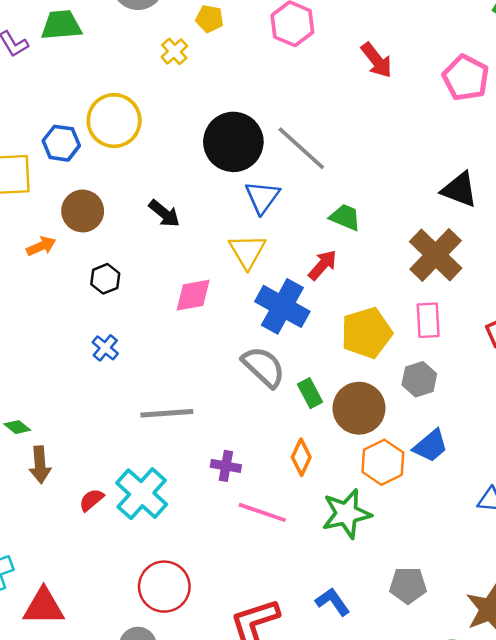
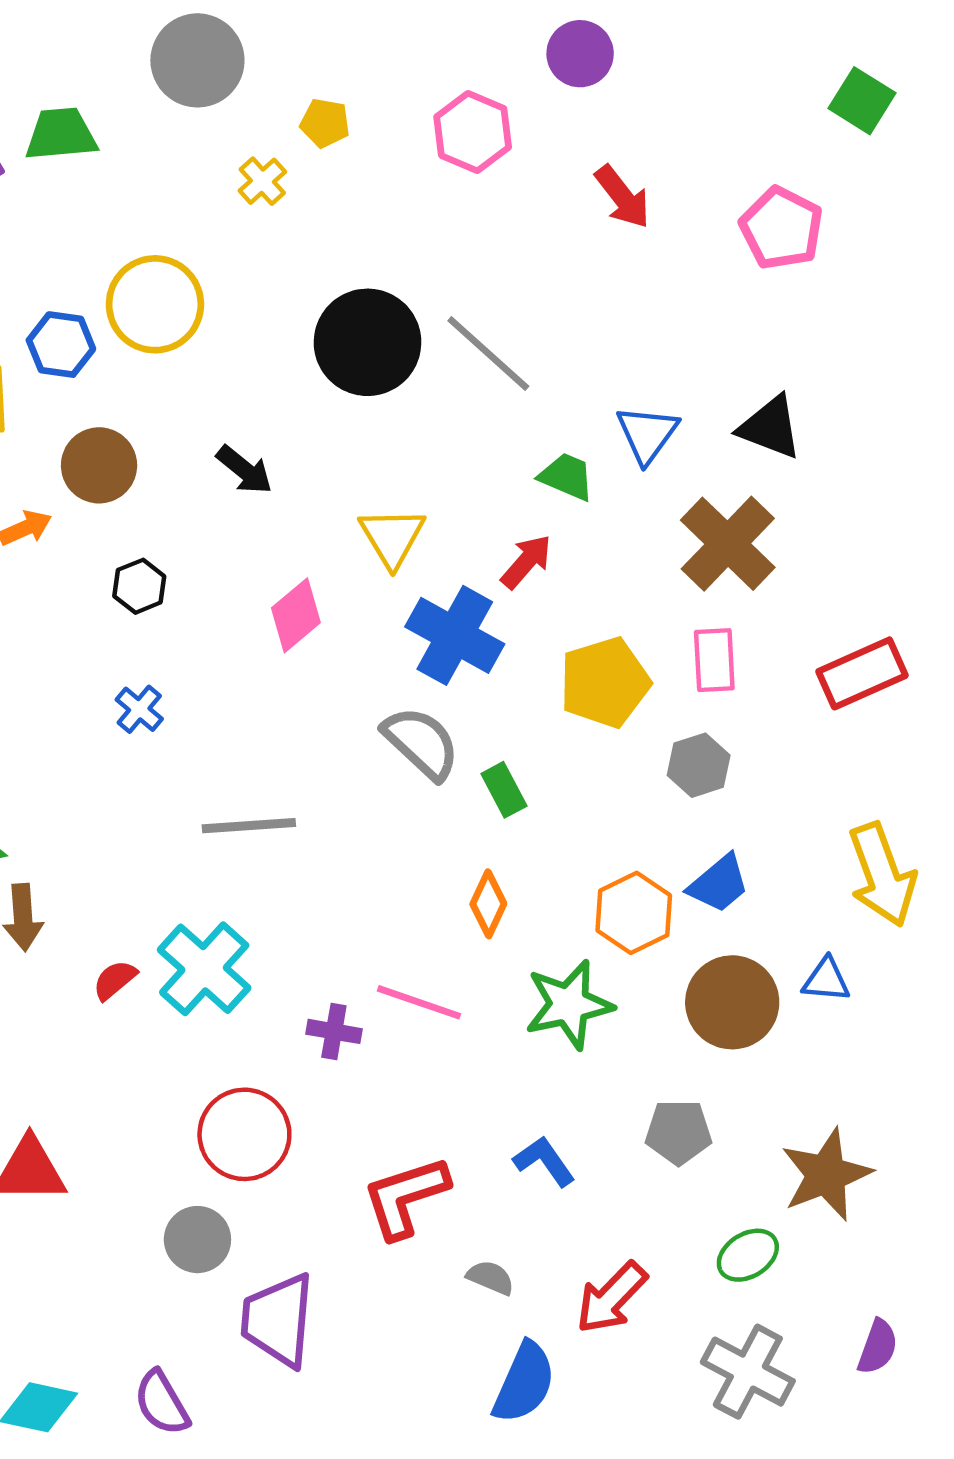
blue triangle: (262, 197) -> (647, 434), moved
pink diamond: (193, 295) -> (296, 615), turned -30
brown circle: (359, 408) -> (732, 1002), moved
purple cross: (226, 466) -> (334, 1031), moved

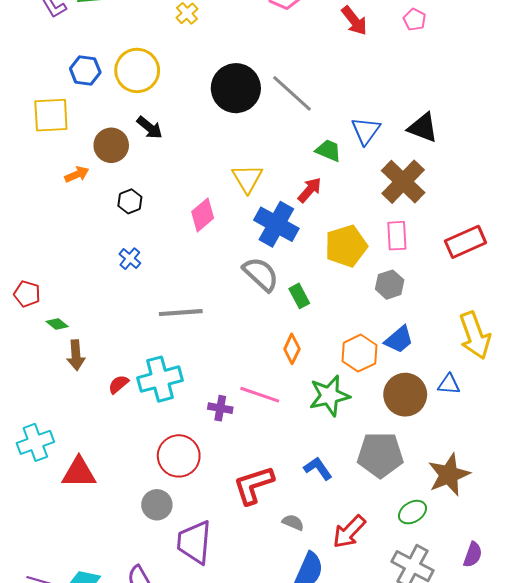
pink pentagon: (781, 228) -> (415, 20), moved, size x0.6
blue hexagon: (61, 345) -> (85, 70), moved
black arrow: (244, 470) -> (150, 128), moved
cyan cross: (204, 969) -> (160, 379), turned 33
gray pentagon: (679, 1132) -> (380, 455), size x1.5

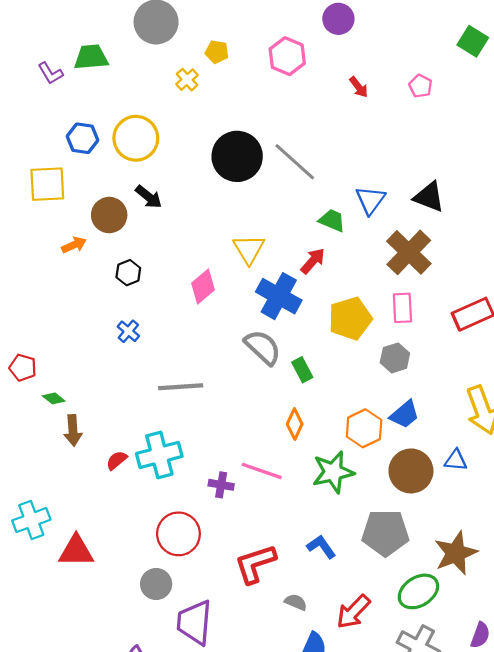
red arrow: (354, 21) -> (359, 87), size x0.7
green ellipse: (412, 512) -> (418, 591), size x1.4

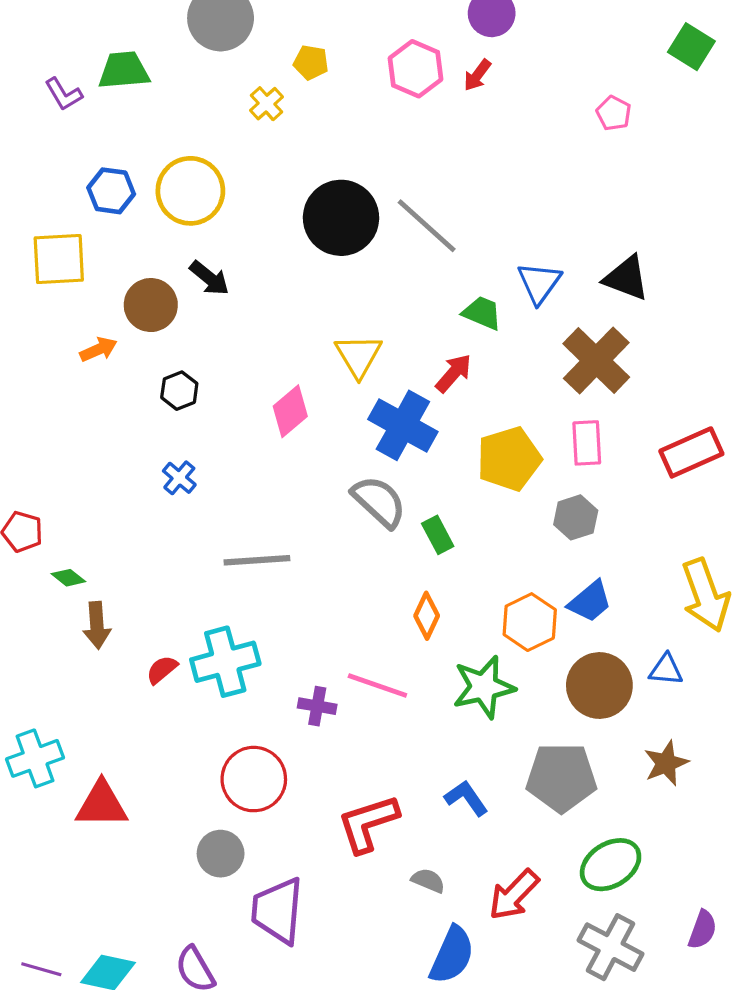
red arrow: (359, 87) -> (477, 75), moved, turned 75
brown star: (456, 553) -> (666, 763), moved, size x0.7

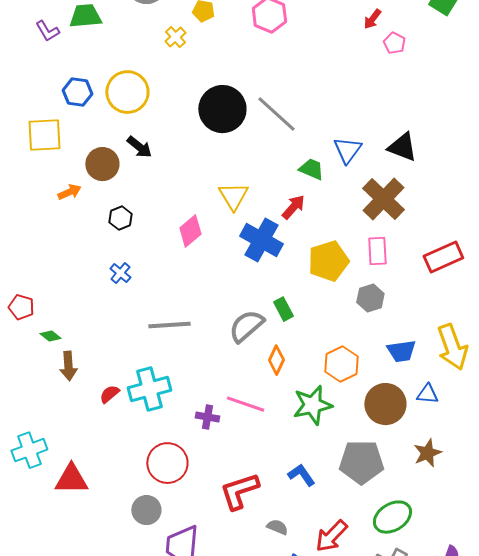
red arrow: (477, 75) -> (372, 19), moved
gray semicircle: (379, 502) -> (246, 326), moved, turned -84
blue trapezoid: (590, 601) -> (401, 351), moved, turned 32

